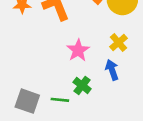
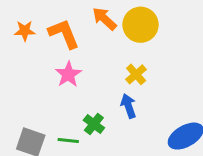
pink star: (78, 50) -> (68, 74), moved

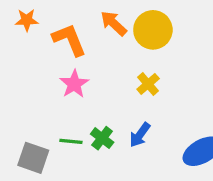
orange star: (25, 31) -> (27, 20), moved
blue arrow: (128, 106) -> (140, 135), moved, turned -125
green line: (68, 141) -> (71, 141), moved

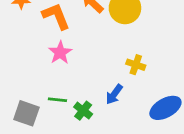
yellow cross: (148, 84) -> (136, 65), moved, turned -30
green cross: (102, 138) -> (83, 111), moved

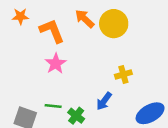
yellow cross: (136, 65) -> (123, 74), turned -35

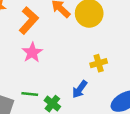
orange L-shape: (52, 31) -> (29, 20), turned 64

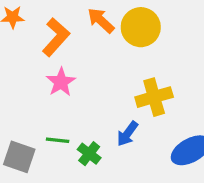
yellow cross: (99, 63) -> (154, 97), size x1.5

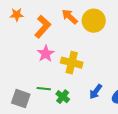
yellow cross: (154, 97) -> (72, 63), moved, turned 30
blue arrow: (127, 134) -> (96, 92), moved

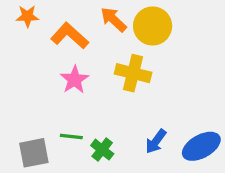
orange L-shape: (43, 27) -> (70, 36), turned -90
yellow cross: (72, 63) -> (133, 73), moved
gray square: (21, 99) -> (34, 153), turned -30

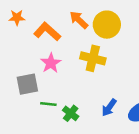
gray square: (34, 153) -> (27, 84), moved

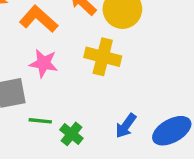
pink star: (51, 63) -> (44, 63), turned -30

